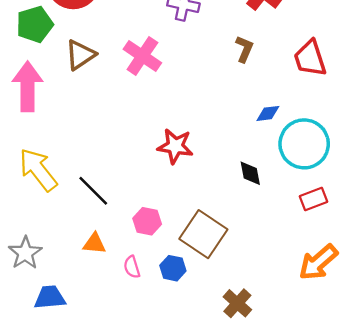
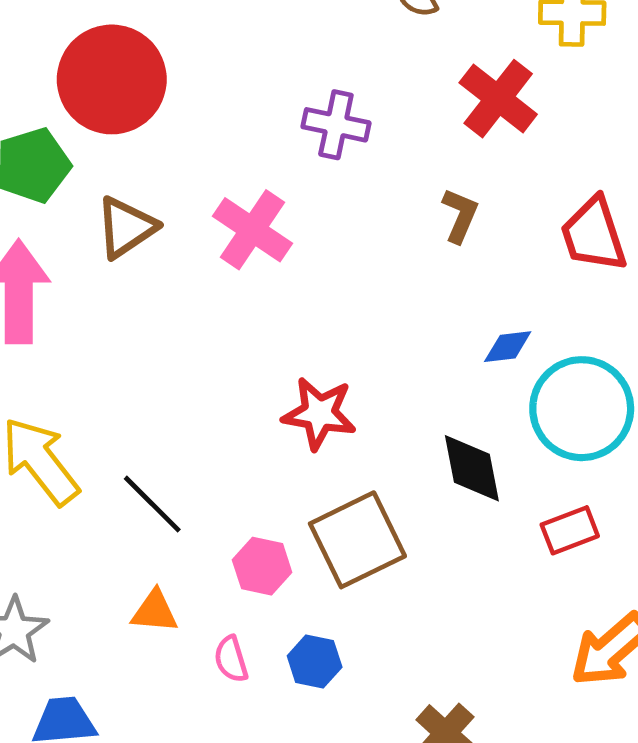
black diamond: (250, 173) -> (472, 468), size x1.4
red rectangle: (314, 199) -> (570, 530), moved
brown square: (203, 234) -> (357, 540), moved, turned 30

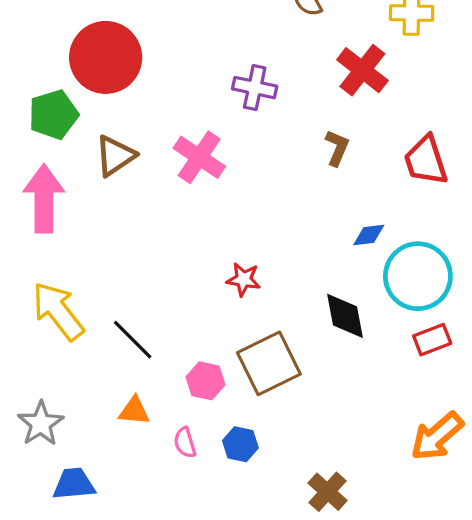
red star: (319, 413) -> (244, 279), size x0.7
red rectangle: (570, 530) -> (432, 340), moved

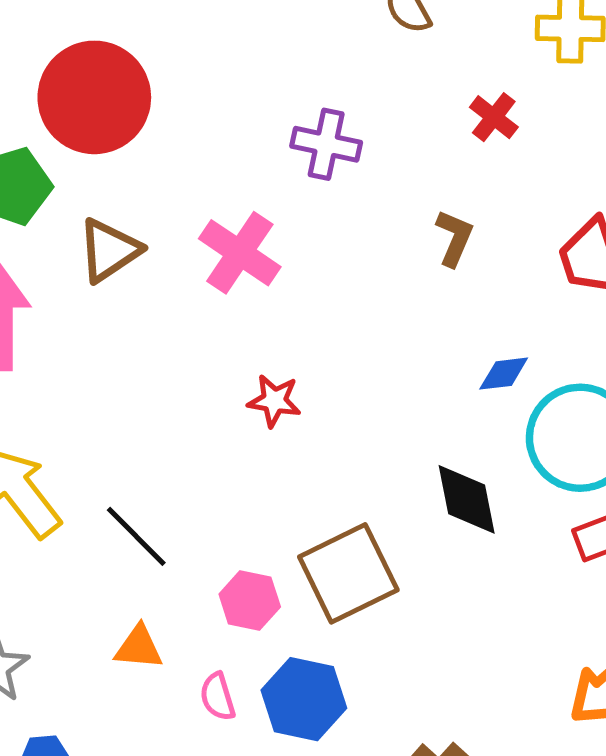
red cross: (362, 70) -> (494, 117), size x0.6
red star: (244, 279) -> (274, 401), moved
blue hexagon: (240, 444) -> (304, 699), size x1.5

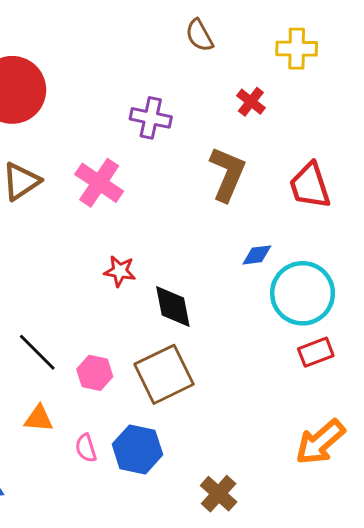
brown L-shape: (454, 238) -> (227, 174), size x1.6
black diamond: (467, 499) -> (173, 307), moved
pink hexagon: (250, 601) -> (95, 373), moved

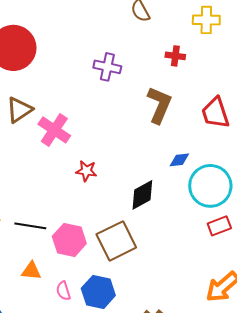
red cross: (251, 102) -> (175, 56), turned -30
pink cross: (99, 183) -> (54, 130), moved
black diamond: (173, 307) -> (142, 195), moved, turned 72
black line: (37, 352) -> (30, 226), turned -36
pink hexagon: (95, 373) -> (69, 240), size x1.4

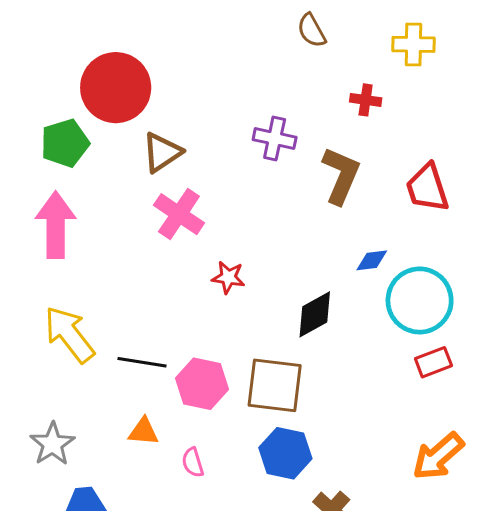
purple cross: (107, 67) -> (275, 138), moved
brown triangle: (19, 110) -> (162, 152), moved
brown square: (116, 241) -> (275, 385), turned 33
blue hexagon: (98, 292) -> (285, 453), moved

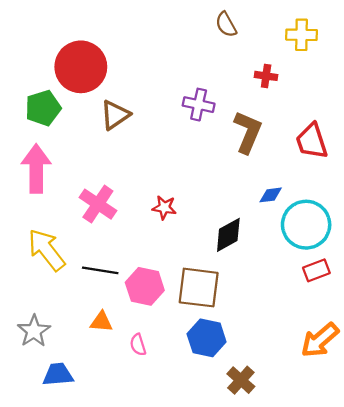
pink cross: (179, 214) -> (98, 204), moved

